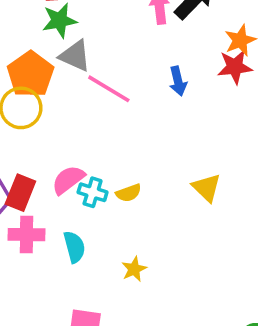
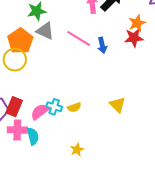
pink line: (109, 89) -> (79, 38), moved
pink semicircle: (68, 180) -> (40, 112), moved
cyan semicircle: (74, 247) -> (33, 136), moved

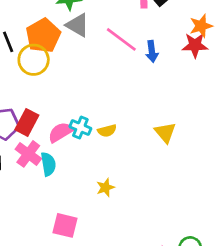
pink cross: (17, 130) -> (28, 154), turned 30

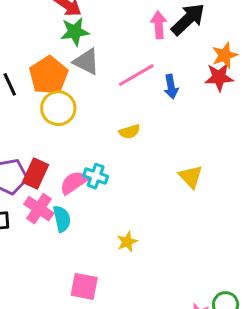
pink line: (121, 39) -> (136, 75), turned -64
yellow circle: (34, 60) -> (58, 108), moved
yellow semicircle: (107, 131) -> (130, 132), moved

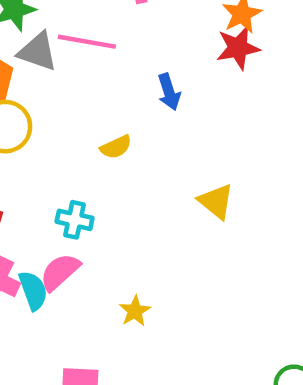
pink line: (136, 75) -> (87, 42), moved, turned 48
blue arrow: (171, 87) -> (169, 92), moved
pink semicircle: (74, 183) -> (60, 272), moved

